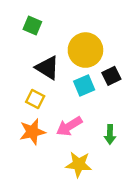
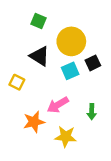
green square: (32, 26) -> (38, 21), moved
yellow square: (35, 99) -> (17, 82), moved
orange star: (32, 132) -> (34, 122), moved

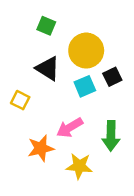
green arrow: (92, 112) -> (111, 136), size x1.5

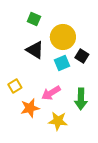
black square: (112, 77) -> (82, 56), turned -32
yellow square: (20, 100) -> (15, 86), moved, turned 32

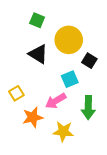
cyan square: (62, 63) -> (70, 79), moved

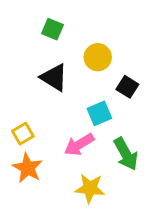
yellow circle: (69, 40) -> (98, 57), size x0.7
green arrow: (88, 107) -> (126, 154), turned -30
orange star: (33, 117) -> (28, 168), moved, turned -30

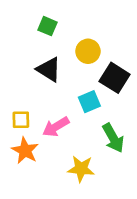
black square: (127, 87) -> (115, 78), size x1.5
yellow square: (23, 134) -> (21, 120), turned 30
pink arrow: (79, 145) -> (56, 127), moved

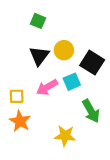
yellow circle: (88, 51) -> (64, 50), moved
black triangle: (49, 69) -> (39, 56), turned 35
pink arrow: (56, 127) -> (47, 87), moved

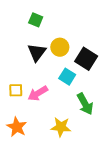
cyan square: (72, 82) -> (67, 77), turned -35
pink arrow: (47, 87) -> (38, 93), moved
orange star: (20, 121) -> (17, 127), moved

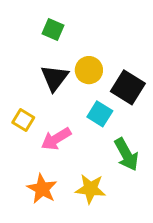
yellow square: (16, 90) -> (23, 120), moved, turned 32
orange star: (17, 127) -> (42, 189), moved

